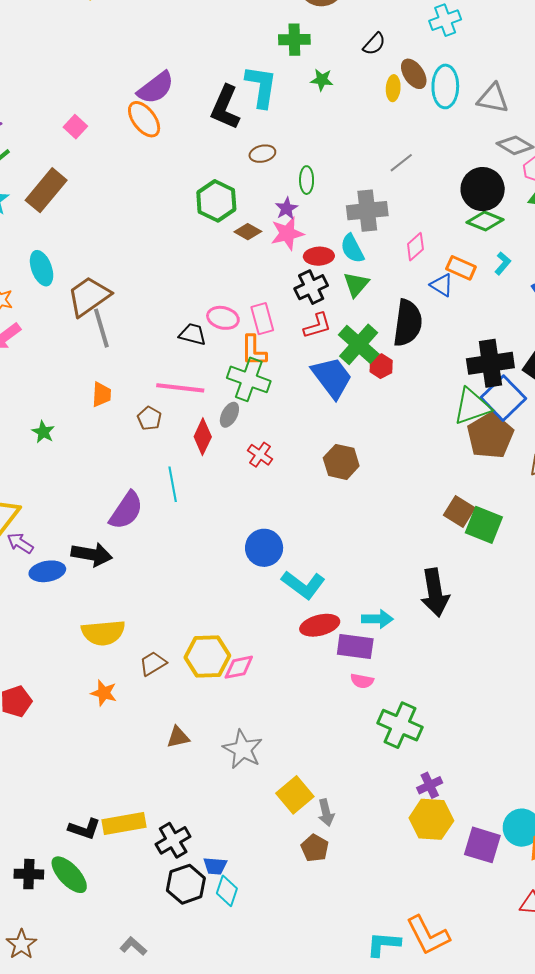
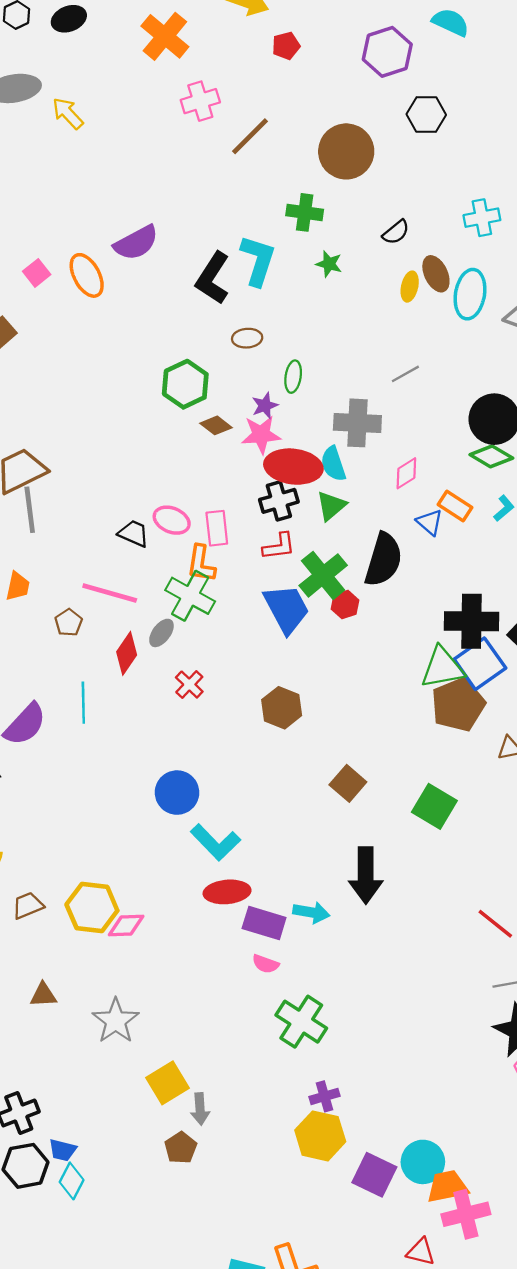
orange ellipse: (144, 119) -> (87, 275), moved
red ellipse: (319, 256) -> (293, 467), size x1.6
brown square: (459, 511) -> (348, 783), moved
cyan arrow: (377, 619) -> (311, 912), moved

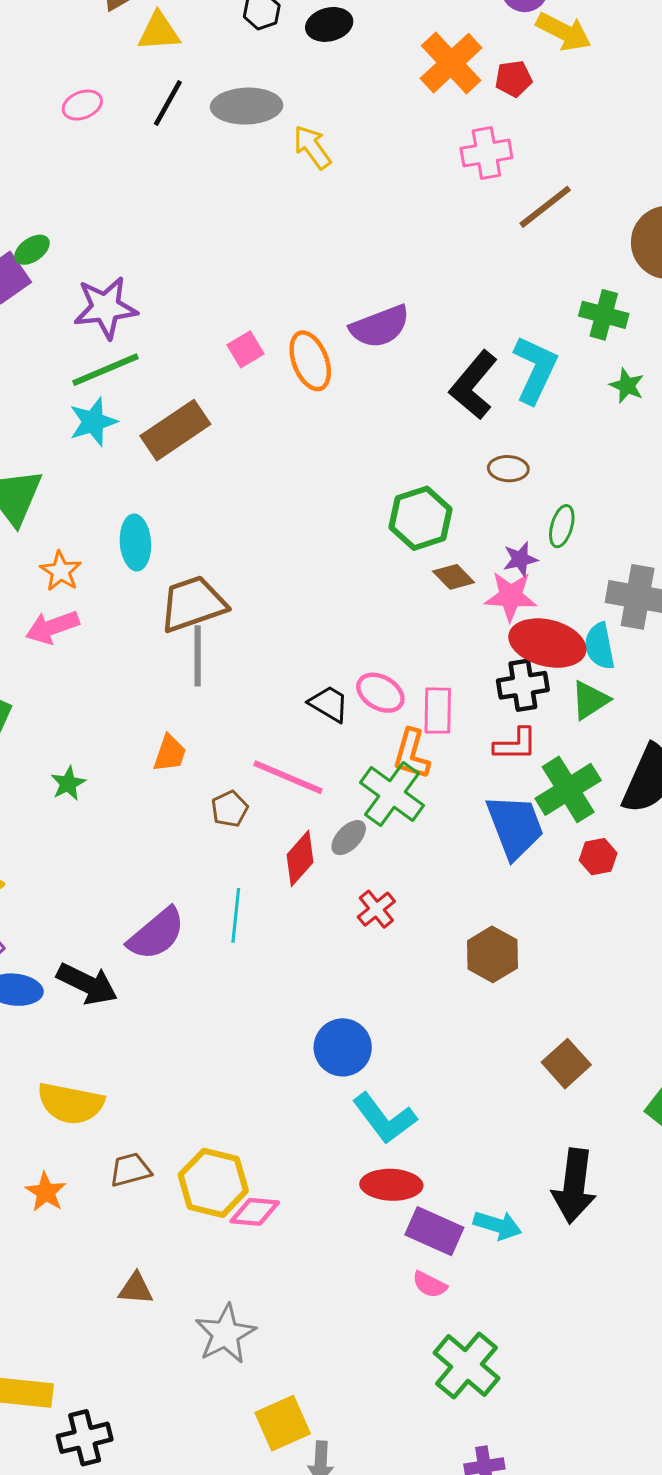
red pentagon: (286, 46) -> (513, 79), moved
red hexagon: (345, 605) -> (598, 857), moved

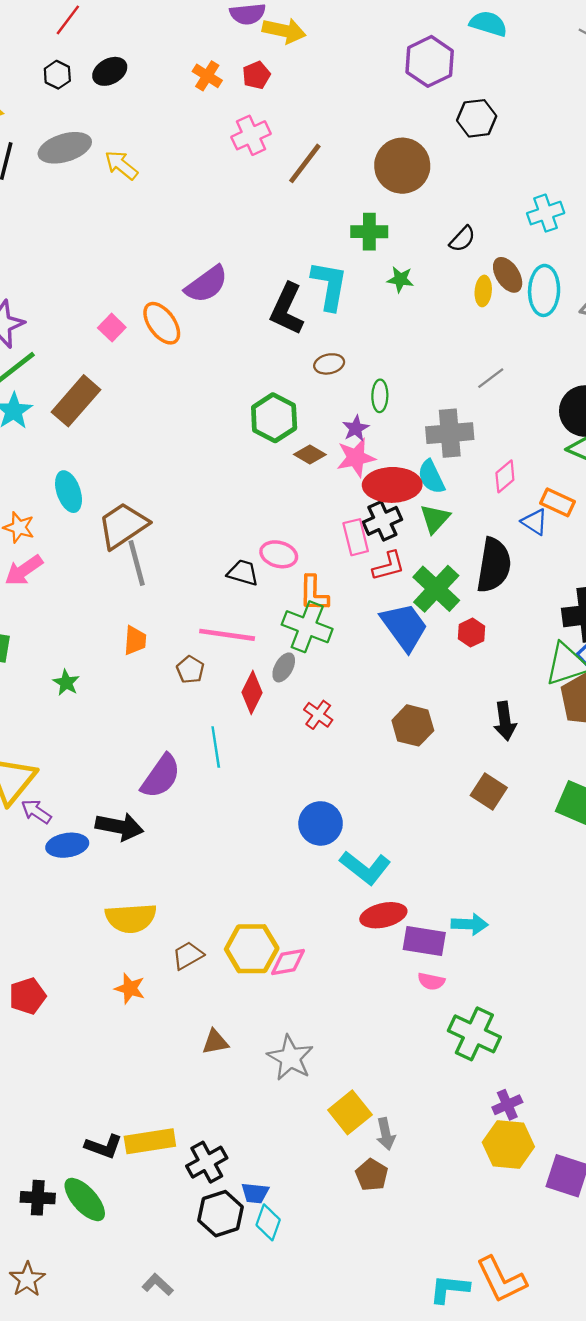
orange cross: (451, 63) -> (207, 76), size x0.6
pink rectangle: (438, 711) -> (356, 537), moved
black arrow: (574, 1186) -> (505, 721), moved, size x0.7

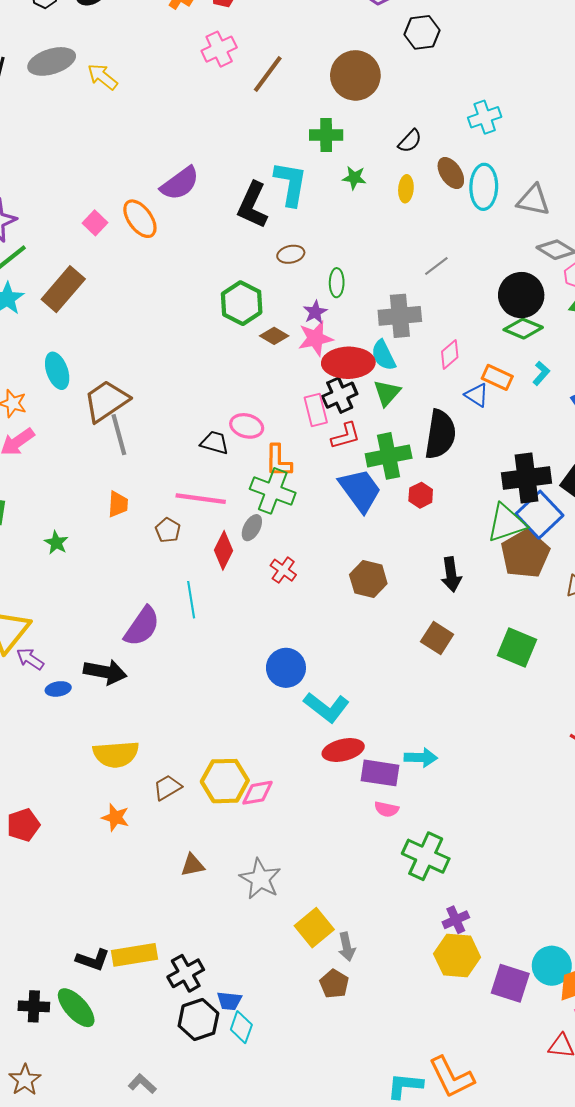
yellow ellipse: (483, 291) -> (406, 189), moved
green cross: (436, 589) -> (389, 456), turned 36
blue ellipse: (67, 845) -> (58, 689), size x0.7

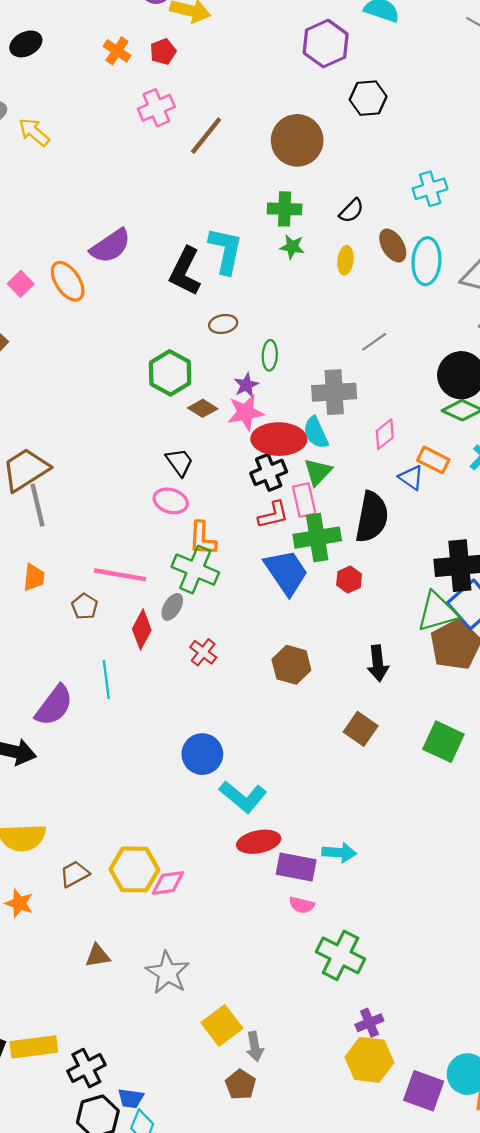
green cross: (326, 135) -> (285, 209), moved
pink rectangle: (316, 410) -> (304, 500), moved
black trapezoid: (214, 443) -> (179, 462), moved, turned 36

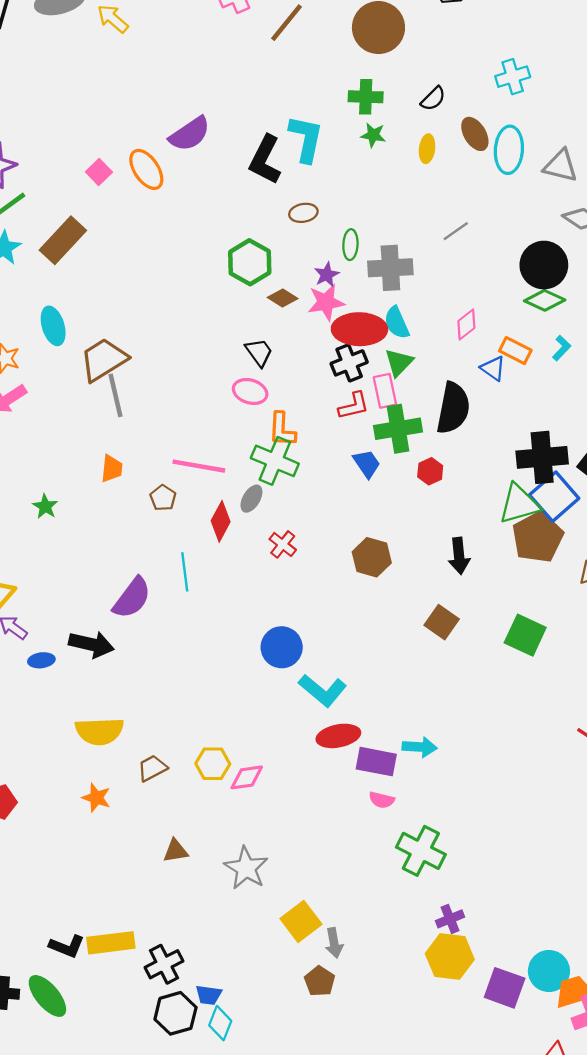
gray cross: (334, 392) -> (390, 268), moved
blue trapezoid: (286, 572) -> (367, 464), size x0.6
yellow hexagon: (134, 869) -> (213, 764), size x0.7

